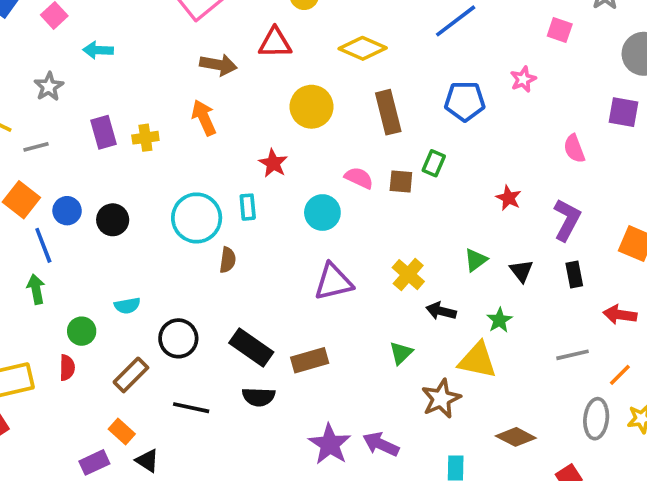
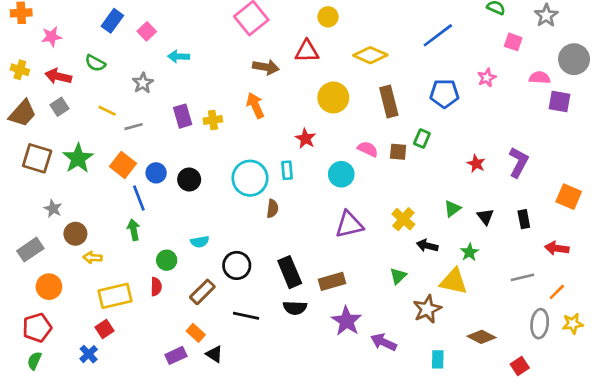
pink semicircle: (574, 149) -> (540, 78), moved, turned 114
purple L-shape: (567, 220) -> (518, 162), moved
black rectangle: (251, 348) -> (290, 272), turned 32
purple star: (330, 444) -> (347, 321), moved

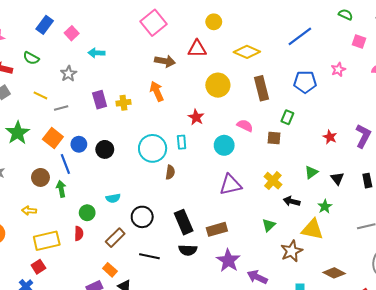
brown square: (398, 152) -> (274, 138), moved
brown circle: (75, 234) -> (40, 177), moved

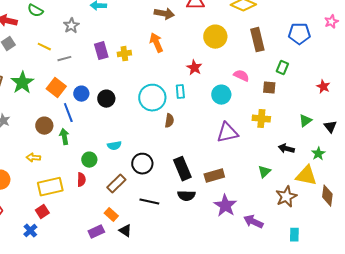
yellow cross: (273, 181) -> (261, 119), moved, turned -36
brown diamond: (334, 273) -> (327, 196), moved, turned 70

